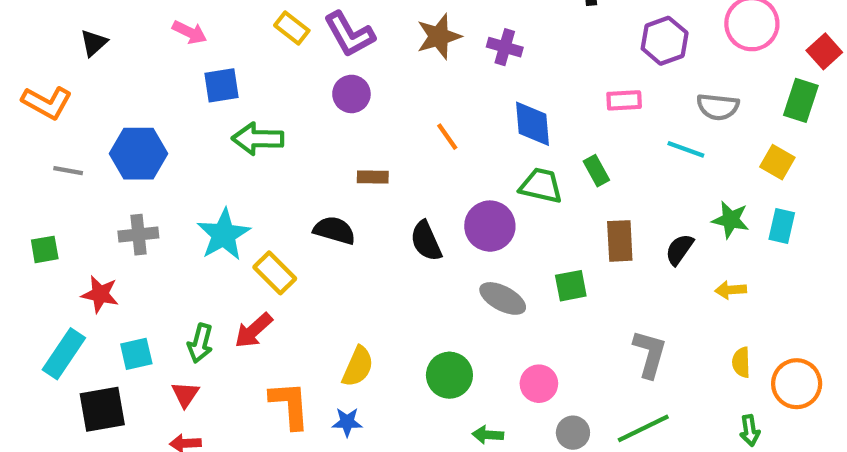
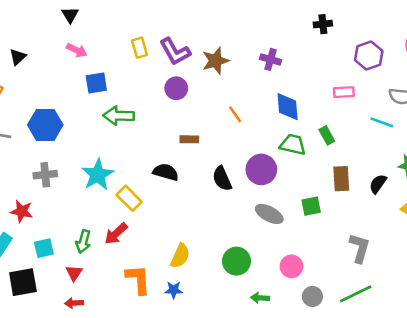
yellow rectangle: (292, 28) -> (140, 48), turned 36
brown star: (439, 36) -> (216, 61), moved

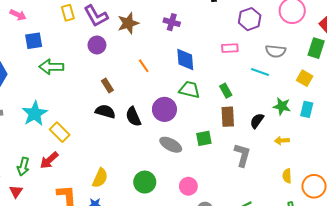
green rectangle: (327, 135) -> (226, 91), moved
brown rectangle: (189, 139) -> (107, 85), turned 56
black semicircle: (166, 172) -> (105, 111), moved
gray L-shape: (360, 248) -> (242, 155), moved

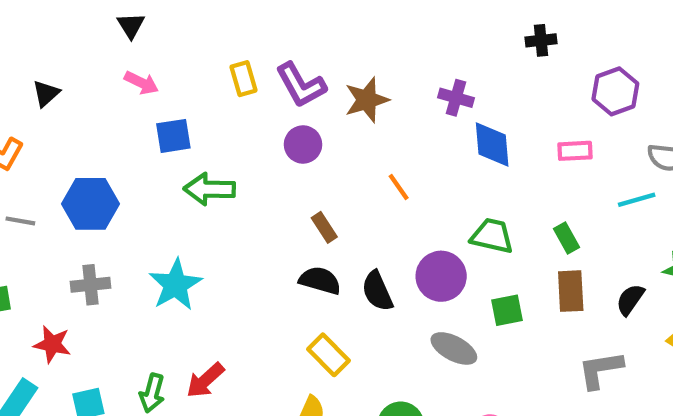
blue diamond: (185, 60) -> (492, 144), moved
cyan line: (260, 72) -> (637, 200), turned -36
yellow rectangle: (60, 132) -> (328, 355), moved
green square: (204, 138) -> (507, 310), moved
gray L-shape: (242, 155) -> (600, 370), turned -115

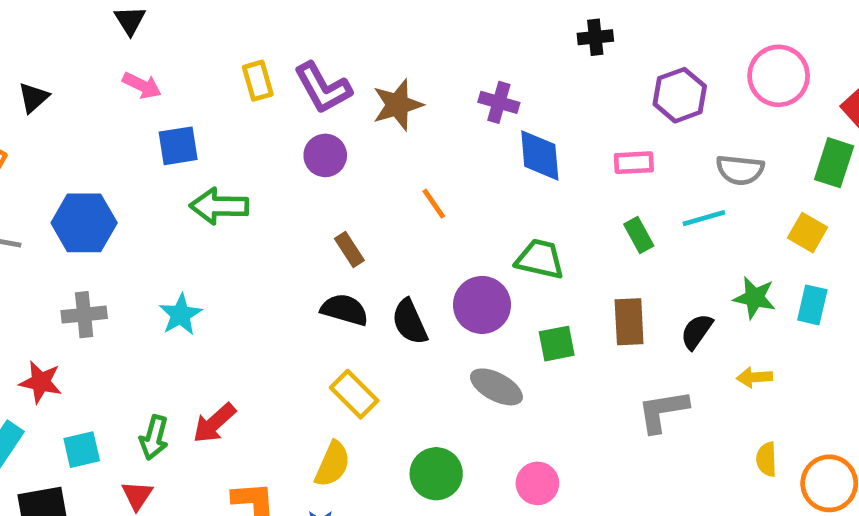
green rectangle: (566, 238) -> (639, 235), moved
cyan star: (175, 285) -> (181, 315), size x0.7

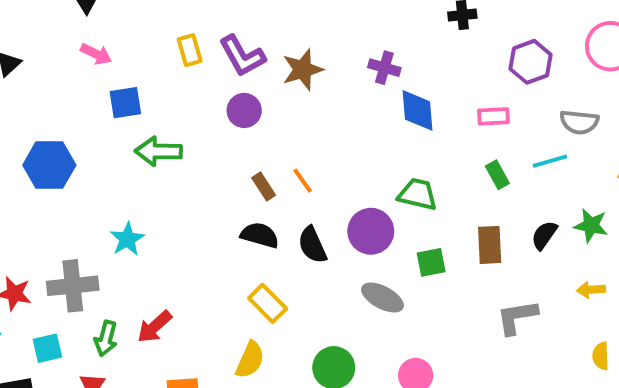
orange line: (434, 204) -> (303, 181), moved
gray cross: (84, 315) -> (73, 286), moved, size x1.4
black semicircle: (697, 331) -> (544, 235), moved

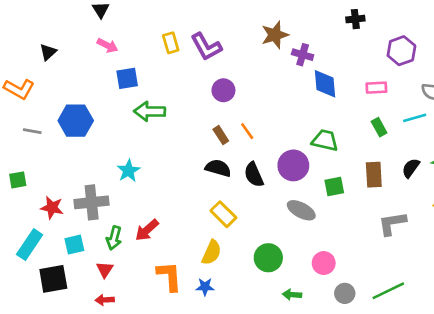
brown star: (303, 70) -> (275, 35), moved
purple circle: (244, 110) -> (223, 90), moved

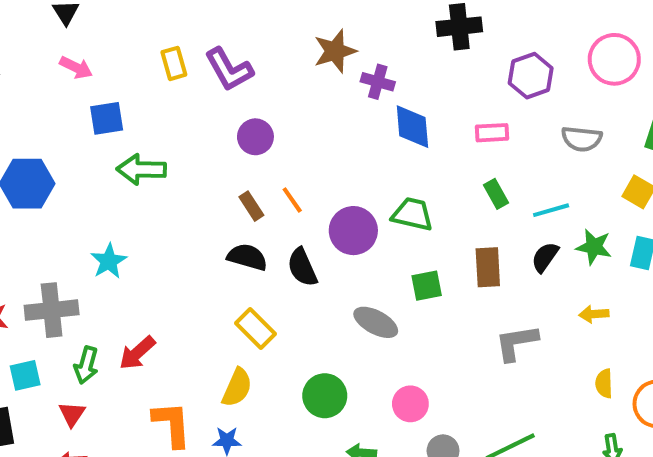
black cross: (355, 19) -> (459, 27), size x1.5
cyan line: (415, 118) -> (551, 210), moved
purple circle: (293, 165) -> (353, 231), moved

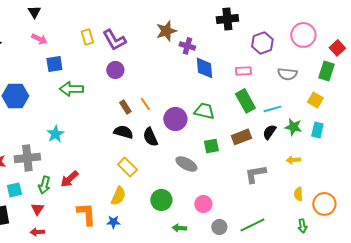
purple circle: (255, 137) -> (115, 70), moved
green rectangle: (496, 194) -> (245, 101), size x1.6
brown rectangle: (488, 267) -> (241, 137), turned 72

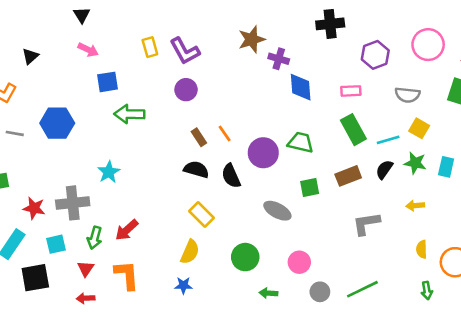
yellow square: (315, 100) -> (419, 128), moved
orange L-shape: (86, 214) -> (127, 275), moved

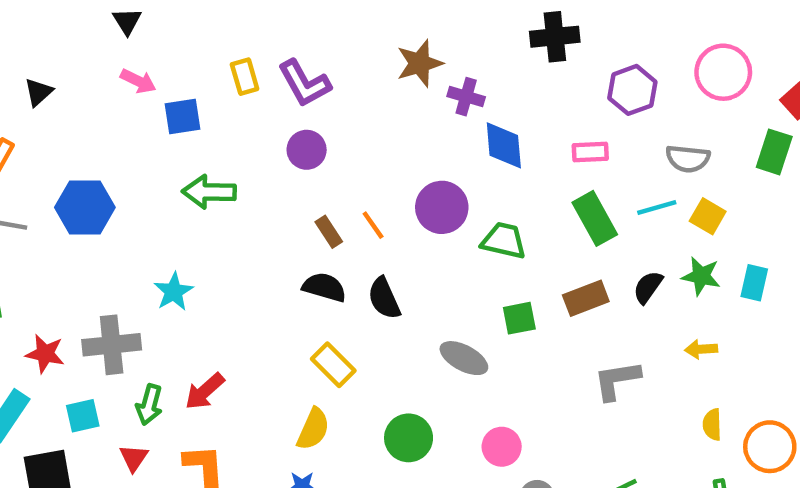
blue square: (107, 82) -> (182, 117), moved
cyan line: (388, 140) -> (657, 207), moved
purple circle: (263, 153) -> (442, 207), moved

